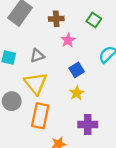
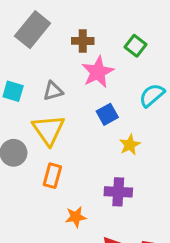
pink star: (68, 40) -> (98, 72), size x1.5
yellow star: (77, 93) -> (130, 145), moved
orange rectangle: (40, 116) -> (52, 176), size x0.7

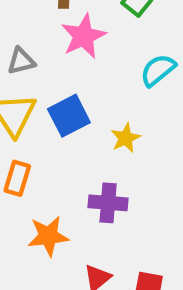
blue square: (107, 114) -> (69, 116), moved, size x1.4
orange star: (76, 217) -> (48, 236), size x1.4

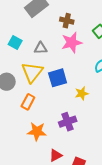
purple cross: (108, 203) -> (68, 122), turned -36

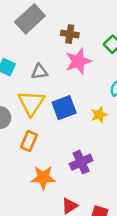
yellow star: (82, 93) -> (99, 115), moved

